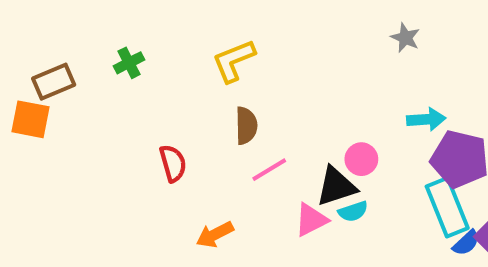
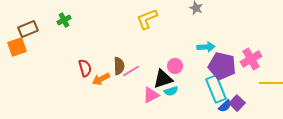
yellow L-shape: (234, 61) -> (147, 19), moved
orange square: (31, 119) -> (17, 47), turned -30
brown semicircle: (246, 126) -> (119, 66), moved
orange arrow: (215, 235) -> (101, 79), moved

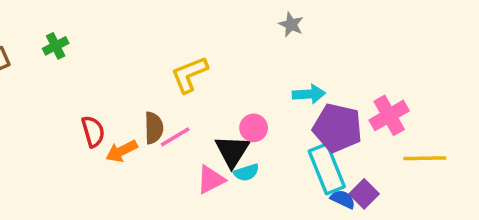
yellow L-shape: (147, 19) -> (189, 74), moved
black triangle: (163, 79) -> (232, 151), turned -40
blue semicircle: (225, 106) -> (343, 199), turned -112

